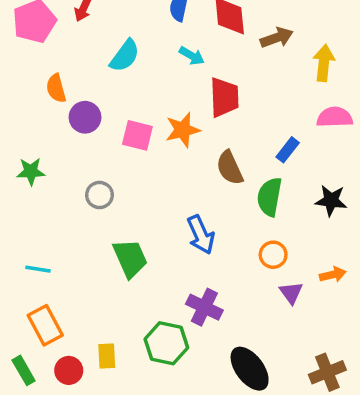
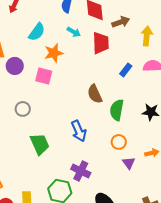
red trapezoid: (224, 97) -> (101, 43), moved
orange star: (183, 130) -> (54, 53), moved
blue rectangle: (288, 150) -> (126, 70), moved

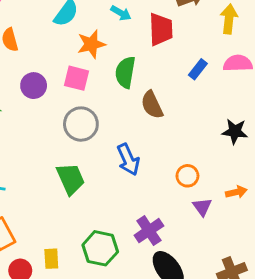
purple circle: (15, 66) -> (34, 86), moved
gray circle: (23, 109) -> (81, 124), moved, size x1.5
green semicircle: (117, 110) -> (125, 72), moved
purple cross: (81, 171) -> (149, 231), moved, turned 30

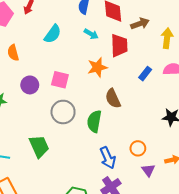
orange star: (91, 44) -> (97, 67), moved
green semicircle: (125, 72) -> (94, 121), moved
blue arrow: (128, 160) -> (108, 158), moved
green trapezoid: (71, 179) -> (39, 146), moved

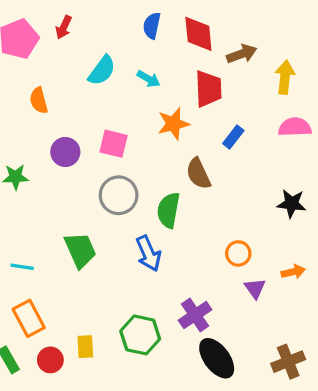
cyan arrow: (91, 34) -> (148, 79), moved
blue rectangle: (145, 74) -> (233, 137), moved
blue arrow: (108, 158) -> (148, 253), moved

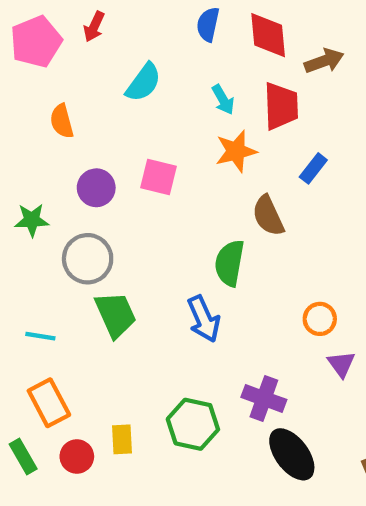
cyan arrow: (148, 79) -> (223, 100), moved, turned 30
gray circle: (119, 195) -> (88, 259), moved
purple cross: (195, 315) -> (264, 398), turned -36

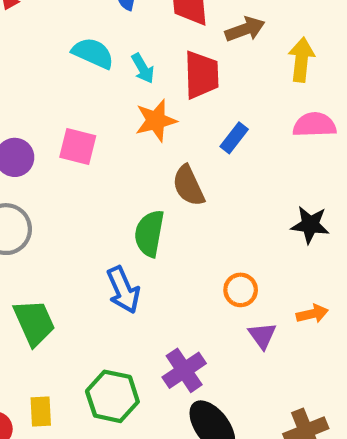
cyan semicircle: (143, 82) -> (93, 53), moved, turned -102
green trapezoid: (116, 315) -> (34, 323), moved
purple cross: (264, 398) -> (184, 370), turned 36

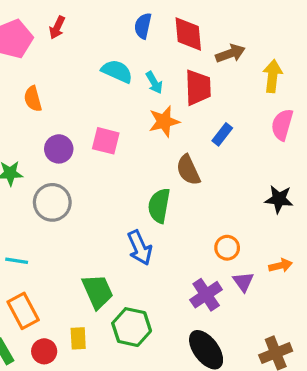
pink semicircle: (314, 125) -> (282, 125), turned -72
green trapezoid: (34, 323) -> (98, 291), moved
purple cross: (184, 370) -> (206, 295), moved

